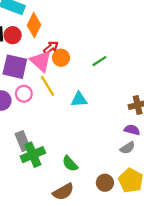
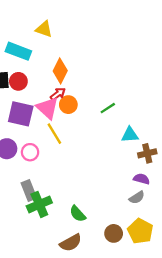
orange diamond: (34, 25) -> (60, 71), moved
pink circle: (24, 94) -> (30, 152), moved
cyan triangle: (79, 99) -> (130, 135), moved

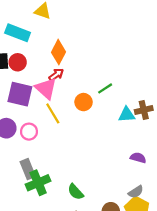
orange circle: (68, 105) -> (84, 102), moved
brown cross: (147, 153) -> (144, 110), moved
gray semicircle: (137, 197) -> (136, 192), moved

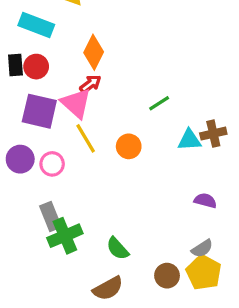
orange circle: (84, 102) -> (129, 146), moved

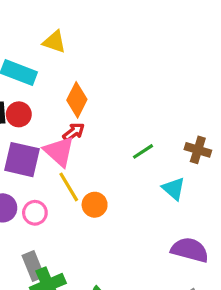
brown cross: (213, 134) -> (198, 150), moved, turned 30
cyan triangle: (189, 140) -> (174, 189), turned 45
orange circle: (129, 146) -> (95, 205), moved
purple semicircle: (205, 201) -> (190, 250), size x1.6

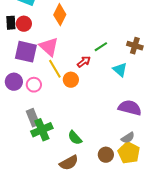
red arrow: (74, 132) -> (84, 62), moved

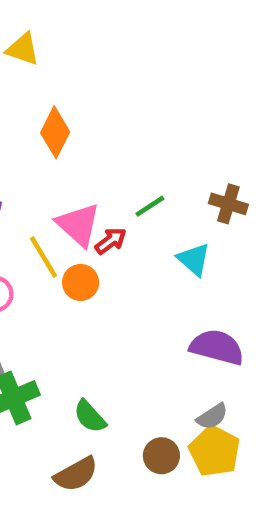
pink triangle: (49, 47) -> (78, 225), moved

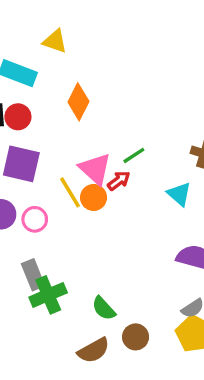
green line: (150, 206) -> (134, 155), moved
orange circle: (81, 282) -> (94, 197), moved
brown circle: (161, 456) -> (136, 337), moved

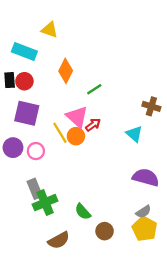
green line: (134, 155) -> (94, 89), moved
brown semicircle: (94, 350) -> (59, 240), moved

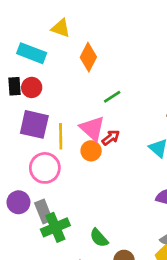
orange diamond: (66, 71) -> (88, 57), moved
yellow line: (60, 133) -> (61, 136), moved, turned 30
purple circle: (13, 148) -> (18, 202), moved
pink circle: (36, 151) -> (45, 168), size x1.5

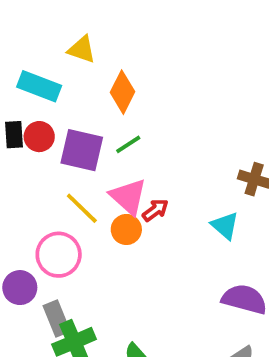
green line: (112, 97) -> (128, 144), moved
purple square: (34, 124) -> (82, 150), moved
yellow line: (61, 136) -> (82, 208), turned -45
purple circle: (18, 202) -> (20, 288), moved

